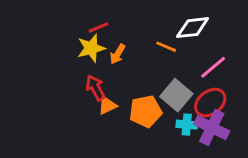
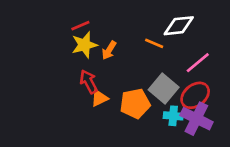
red line: (98, 28) -> (80, 26), moved

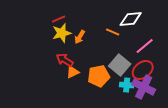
red arrow: (89, 82) -> (65, 60), turned -30

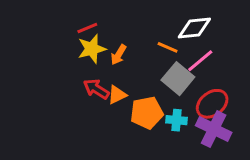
pink line: (145, 46) -> (200, 61), moved
gray square: (120, 65) -> (178, 79), moved
orange triangle: (73, 72) -> (117, 95), moved
cyan cross: (127, 85) -> (176, 120), moved

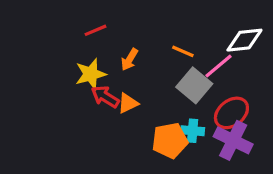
white diamond: (194, 28) -> (244, 40), moved
yellow star: (92, 49) -> (91, 74), moved
orange pentagon: (147, 113) -> (170, 140), moved

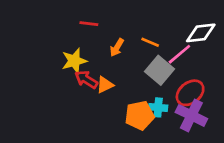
red line: (95, 30) -> (89, 24), moved, turned 30
orange arrow: (129, 59) -> (117, 48), moved

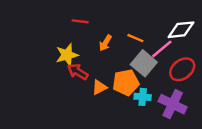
orange triangle: (105, 85) -> (99, 87), moved
red ellipse: (190, 93) -> (182, 69), moved
orange pentagon: (139, 115) -> (126, 83), moved

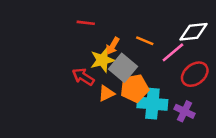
yellow star: (67, 55) -> (102, 60), moved
gray square: (144, 63) -> (123, 68), moved
cyan cross: (143, 97) -> (152, 104), size x1.6
purple cross: (173, 104) -> (185, 111), size x0.7

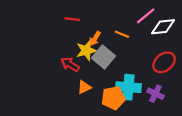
pink line: (173, 52) -> (146, 16), moved
orange pentagon: (134, 88) -> (113, 98), moved
orange triangle: (106, 93) -> (84, 87), moved

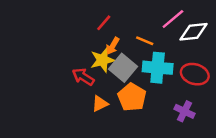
red line: (72, 19) -> (104, 23), moved, turned -56
red ellipse: (164, 62) -> (195, 74), turned 55
cyan cross: (128, 87) -> (158, 68), moved
orange pentagon: (113, 98) -> (132, 97), moved, turned -30

